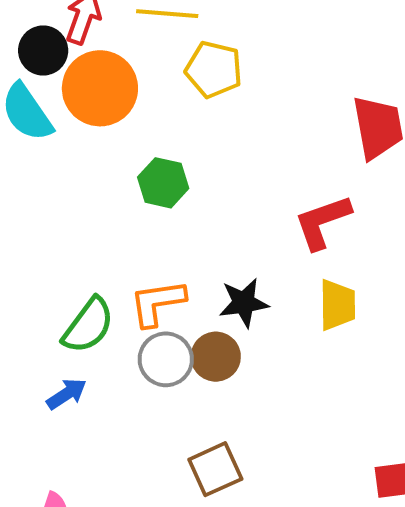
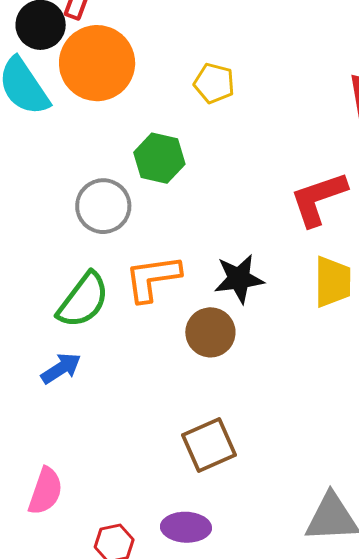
yellow pentagon: (214, 70) -> (214, 83), moved, size x0.7
gray circle: (166, 359) -> (103, 206), moved

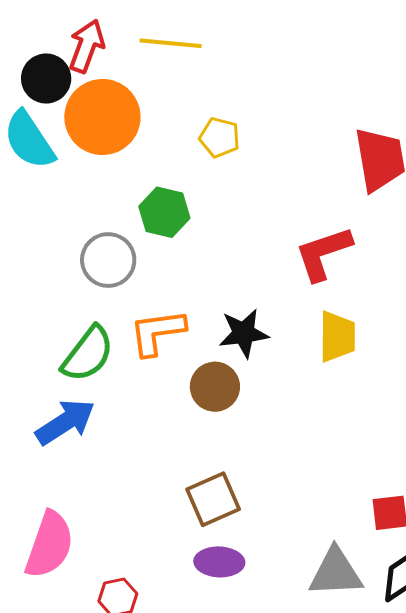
blue arrow: (61, 368) -> (65, 422), size x1.5
pink semicircle: (45, 491) -> (49, 545), size x1.4
purple ellipse: (186, 527) -> (219, 562), moved

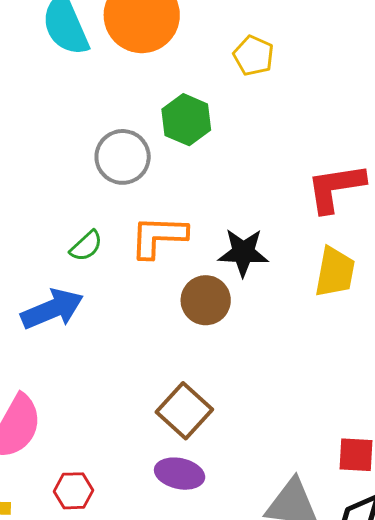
green semicircle: (88, 354) -> (86, 246), size x0.6
brown square: (213, 499) -> (184, 411), turned -34

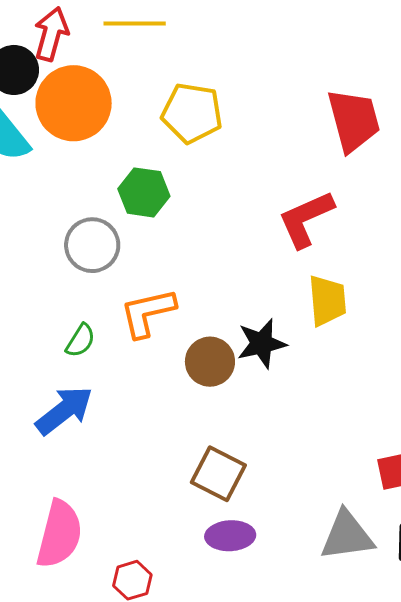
yellow pentagon: (253, 56) -> (192, 113), size x1.5
black star: (243, 252) -> (262, 343), moved

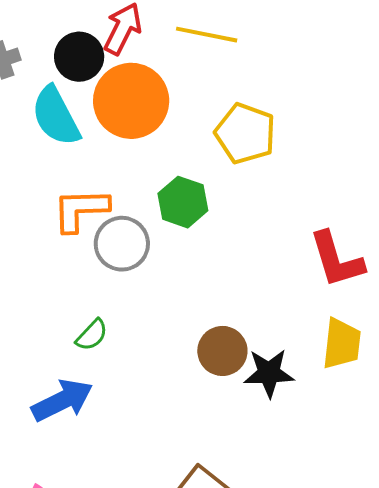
red L-shape: (306, 219) -> (337, 260), turned -94
orange L-shape: (148, 313) -> (81, 210), moved
brown circle: (210, 362) -> (222, 351), moved

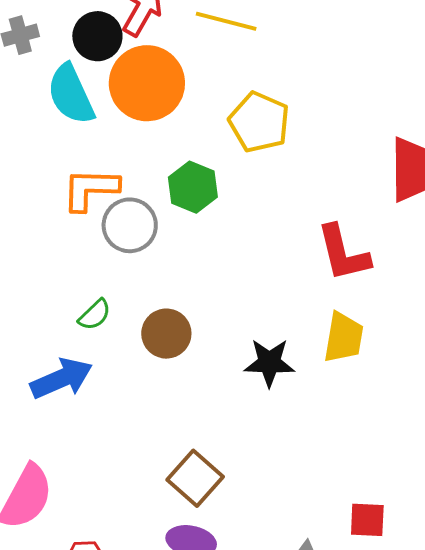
brown circle: (222, 351) -> (166, 334), moved

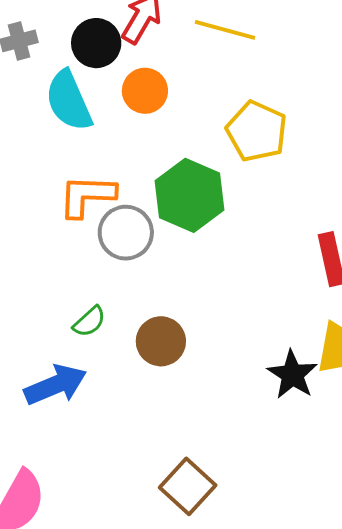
orange circle: (147, 83) -> (145, 91), size x0.6
green hexagon: (193, 187) -> (189, 195), size x1.4
black star: (269, 363) -> (292, 375), moved, turned 30

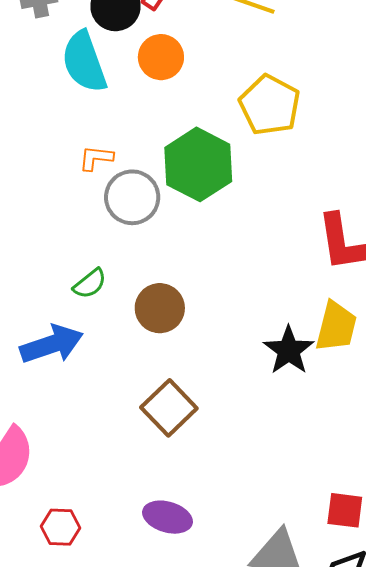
orange L-shape: (87, 196) -> (96, 158), size x0.6
brown square: (188, 486) -> (169, 408), moved

